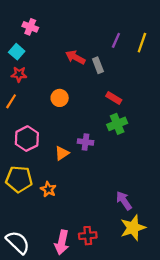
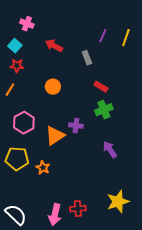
red arrow: (75, 57) -> (54, 46), moved
orange triangle: (62, 153) -> (55, 136), size x1.5
purple arrow: (124, 201) -> (110, 150), moved

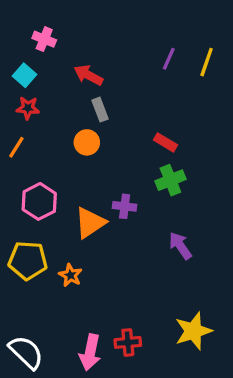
gray rectangle: (87, 58) -> (100, 110), moved

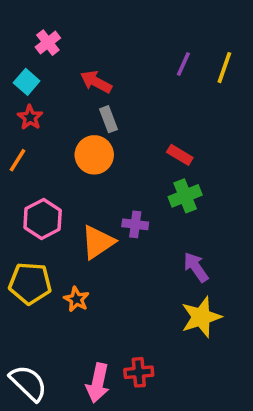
pink cross: (44, 39) -> (48, 43), turned 30
red star: (28, 108) -> (30, 117), turned 30
orange circle: (87, 142) -> (94, 155), size x1.4
yellow star: (193, 331) -> (201, 317), moved

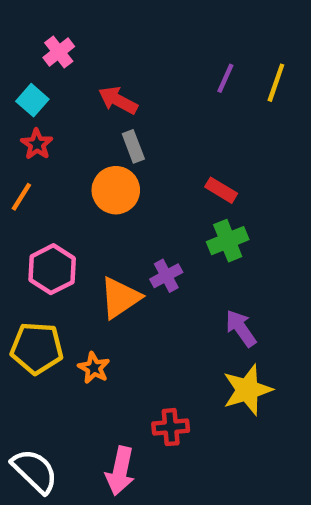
purple cross: (135, 224) -> (166, 276), turned -35
red cross: (139, 372) -> (171, 427), moved

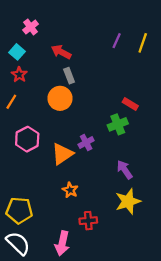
red rectangle: (221, 190) -> (130, 104), moved
yellow pentagon: (37, 348) -> (19, 210), moved
orange star: (94, 368) -> (70, 190), moved

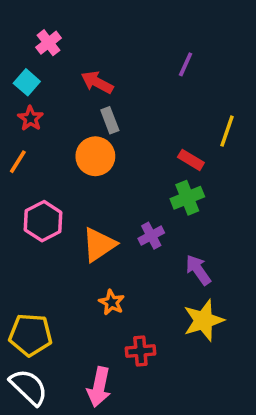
yellow line: (143, 43) -> (227, 131), moved
red rectangle: (130, 104) -> (191, 160), moved
purple cross: (86, 142) -> (151, 236), moved

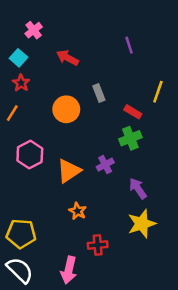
purple line: (186, 64) -> (129, 45), turned -42
gray rectangle: (110, 120) -> (99, 93), moved

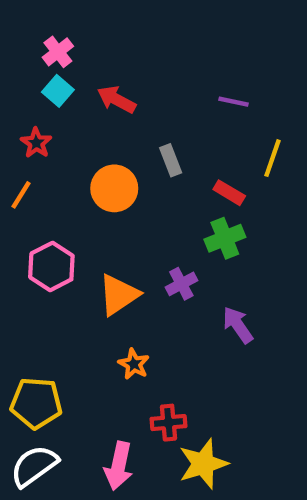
purple line: (129, 45) -> (234, 102), moved, turned -60
cyan square: (19, 58) -> (58, 91), moved
yellow star: (142, 224) -> (203, 464), moved
white semicircle: (20, 270) -> (34, 466), turned -80

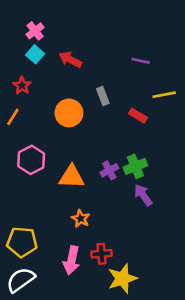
yellow line: (273, 158) -> (164, 95), turned 60
green cross: (225, 238) -> (135, 166), moved
orange triangle: (119, 295) -> (72, 177), turned 36
pink arrow: (119, 466) -> (72, 260), moved

